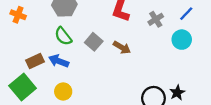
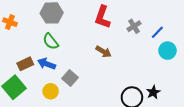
blue line: (186, 14) -> (157, 32), moved
cyan circle: (182, 40) -> (168, 51), moved
gray square: (94, 42) -> (70, 78), moved

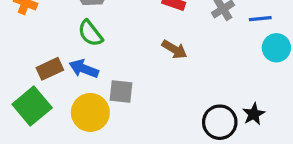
blue line: (157, 32) -> (260, 19), turned 40
gray square: (70, 78) -> (121, 91), turned -35
yellow circle: (51, 91) -> (90, 112), size x1.5

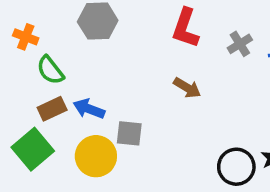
green semicircle: (90, 33) -> (50, 70), moved

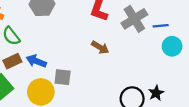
gray cross: (240, 44) -> (134, 19), size x1.6

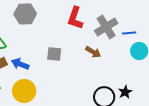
brown arrow: (100, 47) -> (93, 52), moved
gray square: (63, 77) -> (54, 54), moved

